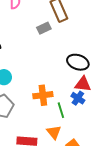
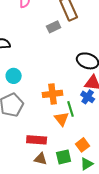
orange triangle: (54, 132) -> (62, 119), moved

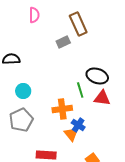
blue cross: (88, 97) -> (78, 125), moved
green line: (71, 109) -> (80, 90), moved

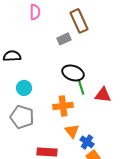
black ellipse: (97, 76) -> (73, 73), moved
gray pentagon: (21, 120) -> (22, 117), turned -30
blue cross: (78, 125) -> (87, 142), moved

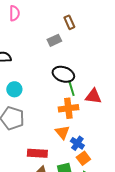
pink semicircle: (35, 12) -> (14, 13), moved
brown rectangle: (79, 21) -> (69, 22), size x0.6
orange cross: (63, 106) -> (68, 108), moved

